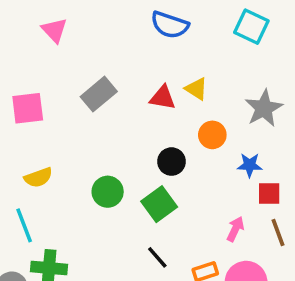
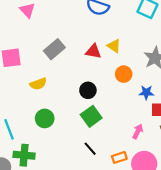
black circle: (171, 162) -> (88, 90), moved
yellow semicircle: (38, 177) -> (38, 84), moved
green circle: (108, 192) -> (45, 118), moved

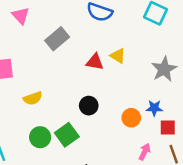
gray rectangle: (54, 49) -> (57, 39), moved
orange circle: (124, 74) -> (131, 118), moved
green square: (91, 116) -> (67, 135), moved

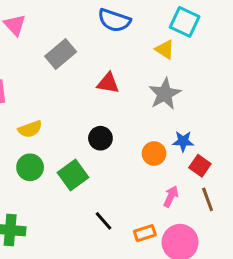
yellow triangle: (118, 56) -> (165, 49), moved
gray star: (164, 69) -> (165, 94), moved
red square: (168, 127) -> (200, 166), turned 35
green circle: (40, 137) -> (30, 167), moved

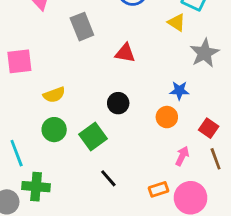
gray rectangle: (61, 54) -> (82, 27), turned -72
gray star: (165, 94) -> (204, 53), moved
blue star: (183, 141) -> (179, 91), moved
black line: (104, 221) -> (108, 178), moved

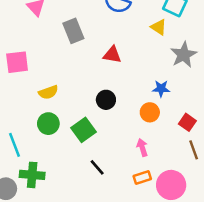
pink arrow: (182, 156) -> (142, 147), moved, turned -42

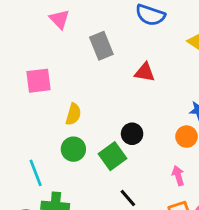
yellow semicircle: (48, 92) -> (73, 114), turned -54
black circle: (106, 100) -> (132, 134), moved

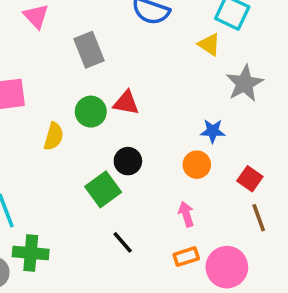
red triangle: (145, 72) -> (126, 103), moved
green circle: (73, 149) -> (91, 112), moved

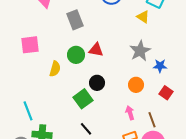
gray star: (245, 83) -> (140, 51), moved
blue star: (213, 131) -> (160, 66), moved
brown line: (259, 218) -> (152, 120), moved
black line: (123, 242) -> (86, 129), moved

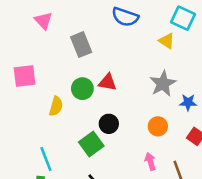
cyan line: (28, 111) -> (46, 159), moved

